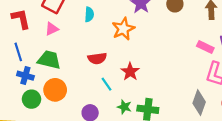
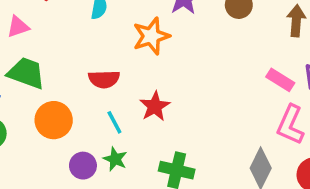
pink triangle: (52, 29) -> (18, 27), moved
orange circle: (55, 90) -> (54, 120), moved
green star: (124, 107) -> (115, 159), moved

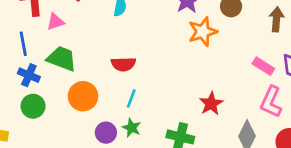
orange star: (151, 36) -> (203, 32), moved
red star: (155, 106) -> (211, 104), moved
cyan line: (114, 122) -> (131, 98), turned 48

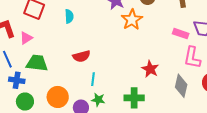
orange circle: (83, 96) -> (58, 97), moved

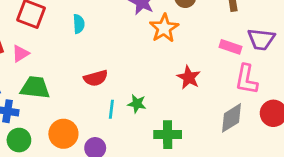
red star: (150, 69) -> (189, 77), moved
gray diamond: (181, 86) -> (232, 118), turned 45
green star: (98, 100) -> (137, 104), moved

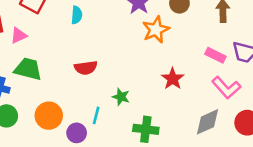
pink L-shape: (246, 79) -> (226, 88), turned -60
cyan line: (111, 109) -> (96, 115), moved

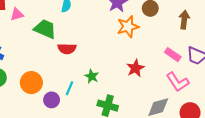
green trapezoid: (28, 69) -> (45, 29), moved

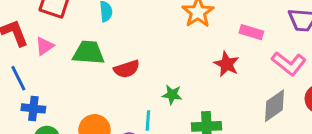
pink rectangle: (173, 55) -> (251, 32), moved

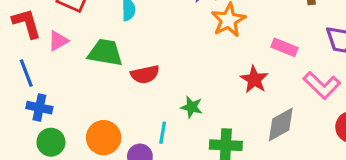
gray diamond: (274, 106) -> (281, 125), moved

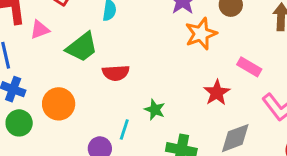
green trapezoid: (105, 53) -> (82, 47), turned 124
orange circle: (104, 138) -> (59, 104), moved

